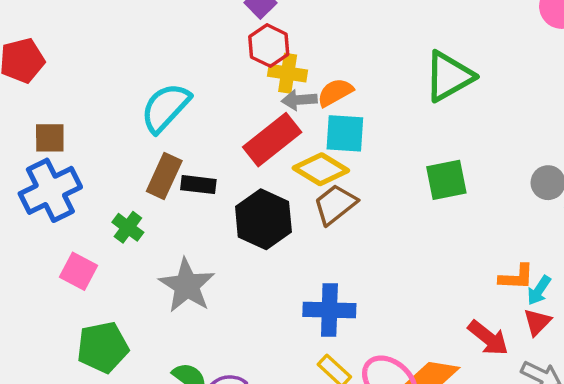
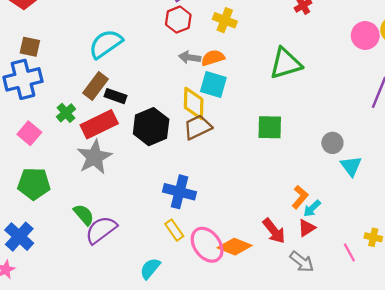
yellow cross: (288, 73) -> (225, 20), moved
red rectangle: (272, 140) -> (99, 124), moved
yellow diamond: (321, 169) -> (194, 103), turned 48
orange L-shape: (516, 277) -> (300, 197), turned -65

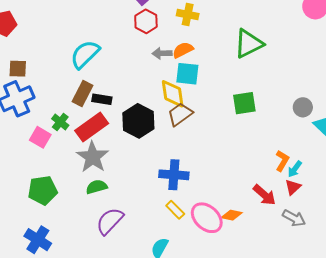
pink square: (29, 133) -> (40, 137), moved
green semicircle: (84, 215) -> (97, 187), moved, turned -55
orange diamond: (235, 247) -> (232, 215), size x0.7

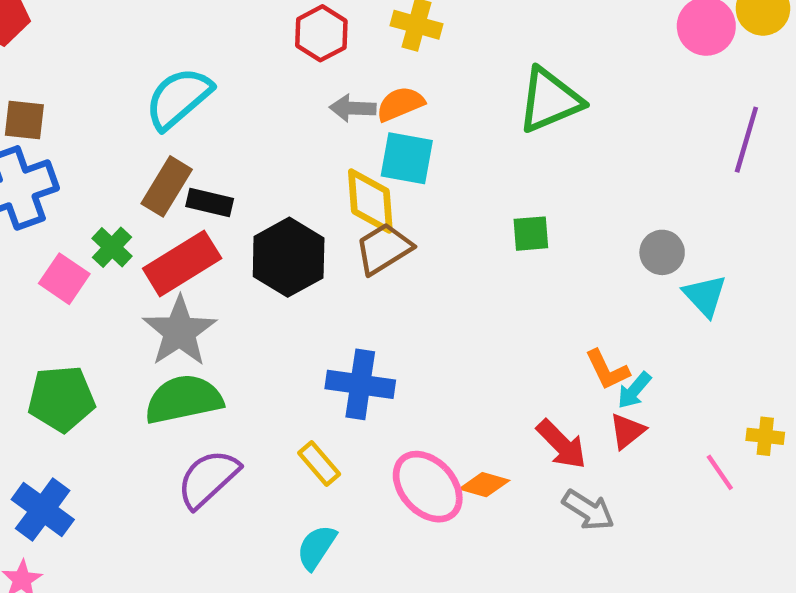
green square: (244, 103) -> (531, 234), size x0.7
orange L-shape: (282, 161) -> (607, 370), turned 120
green semicircle: (97, 187) -> (184, 399), size x1.6
yellow rectangle: (175, 210) -> (319, 463), moved
gray arrow: (294, 218) -> (588, 510), moved

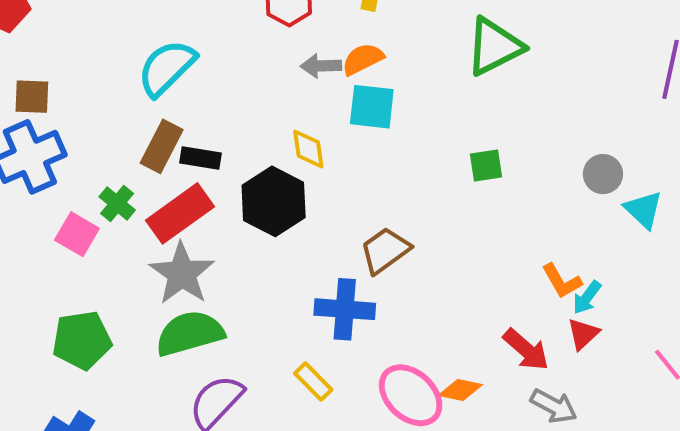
yellow diamond: (370, 201) -> (308, 149), moved, size x0.7
brown trapezoid: (384, 249) -> (385, 250), moved

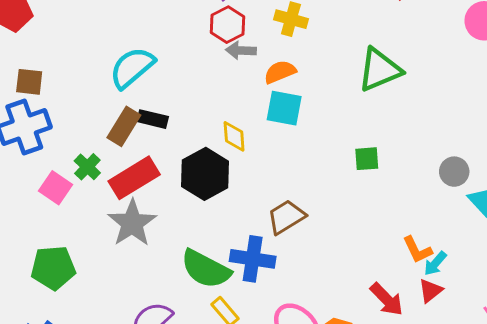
gray arrow: (321, 66) -> (241, 50), moved
black rectangle: (200, 158) -> (153, 119), moved
green semicircle: (190, 333) -> (206, 269), moved, turned -141

